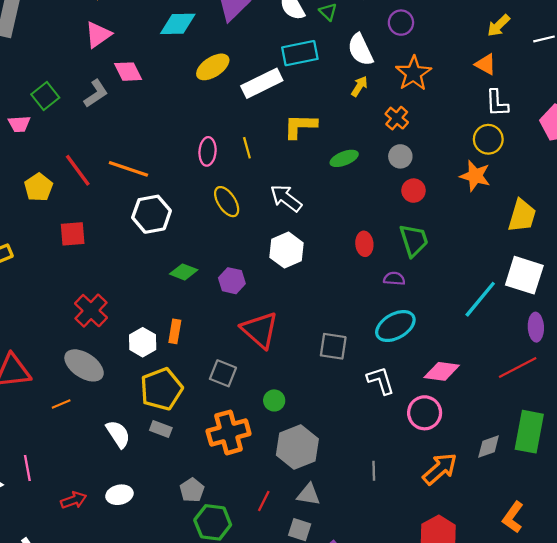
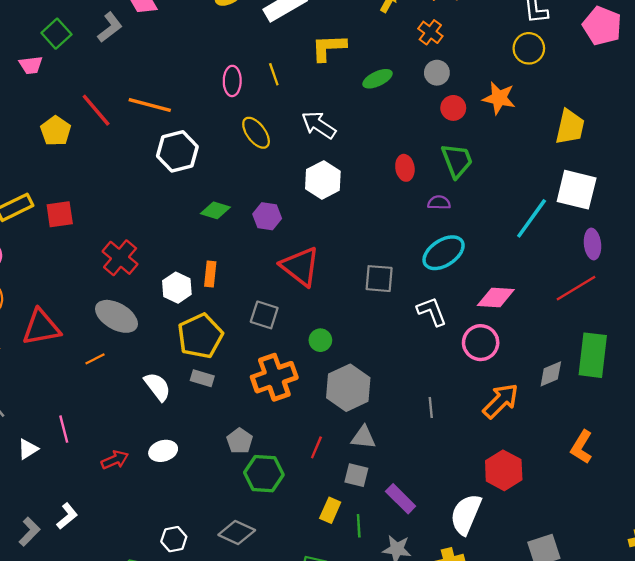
orange star: (475, 176) -> (499, 98), moved
red square: (73, 234) -> (60, 214), moved

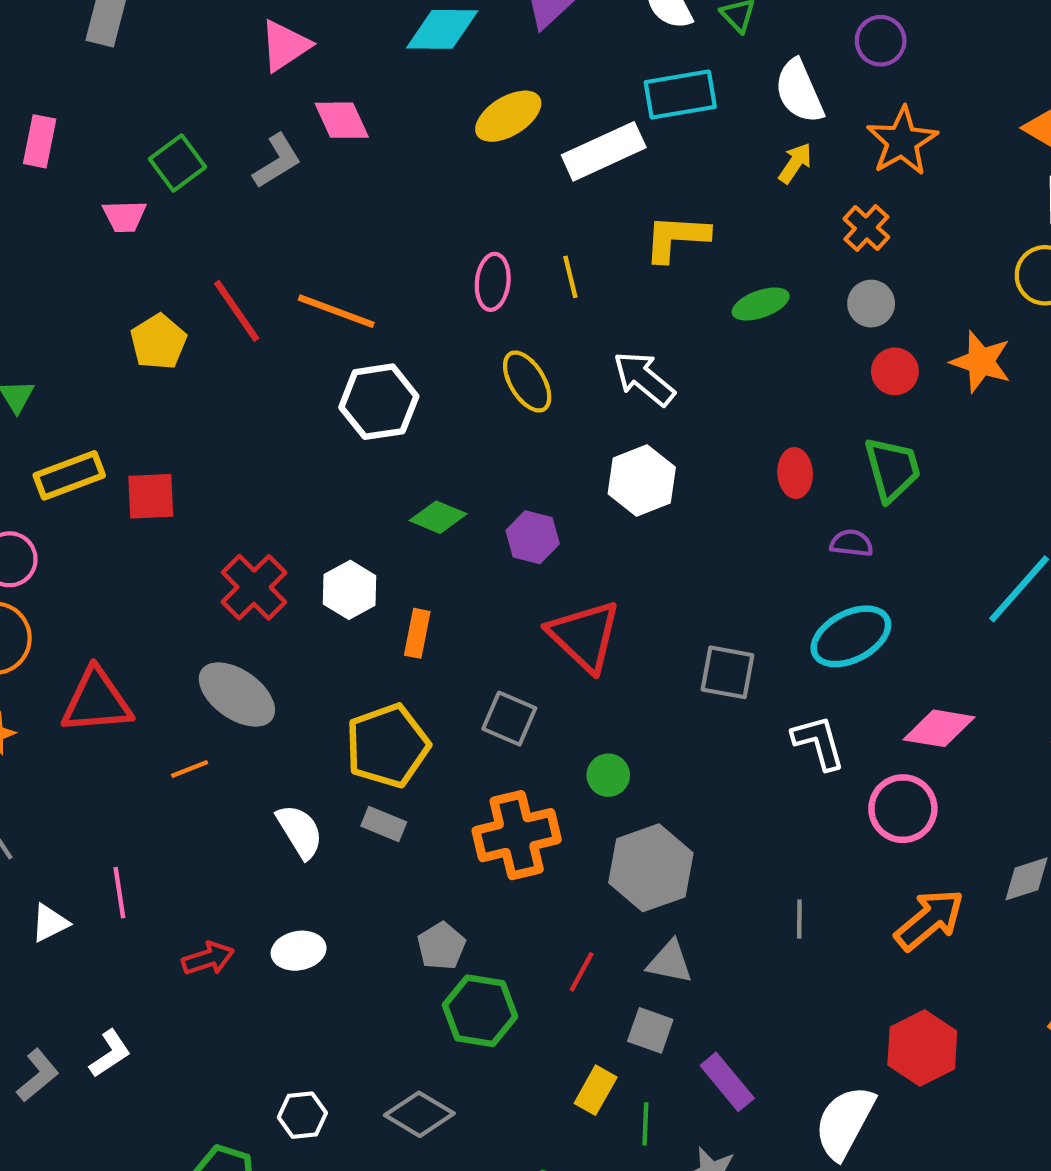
white hexagon: (177, 288) -> (350, 590), moved

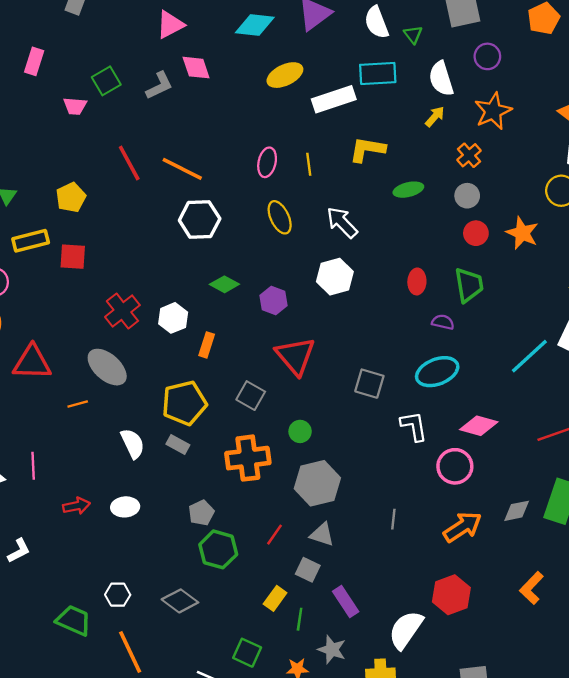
yellow pentagon: (158, 342) -> (71, 197), moved

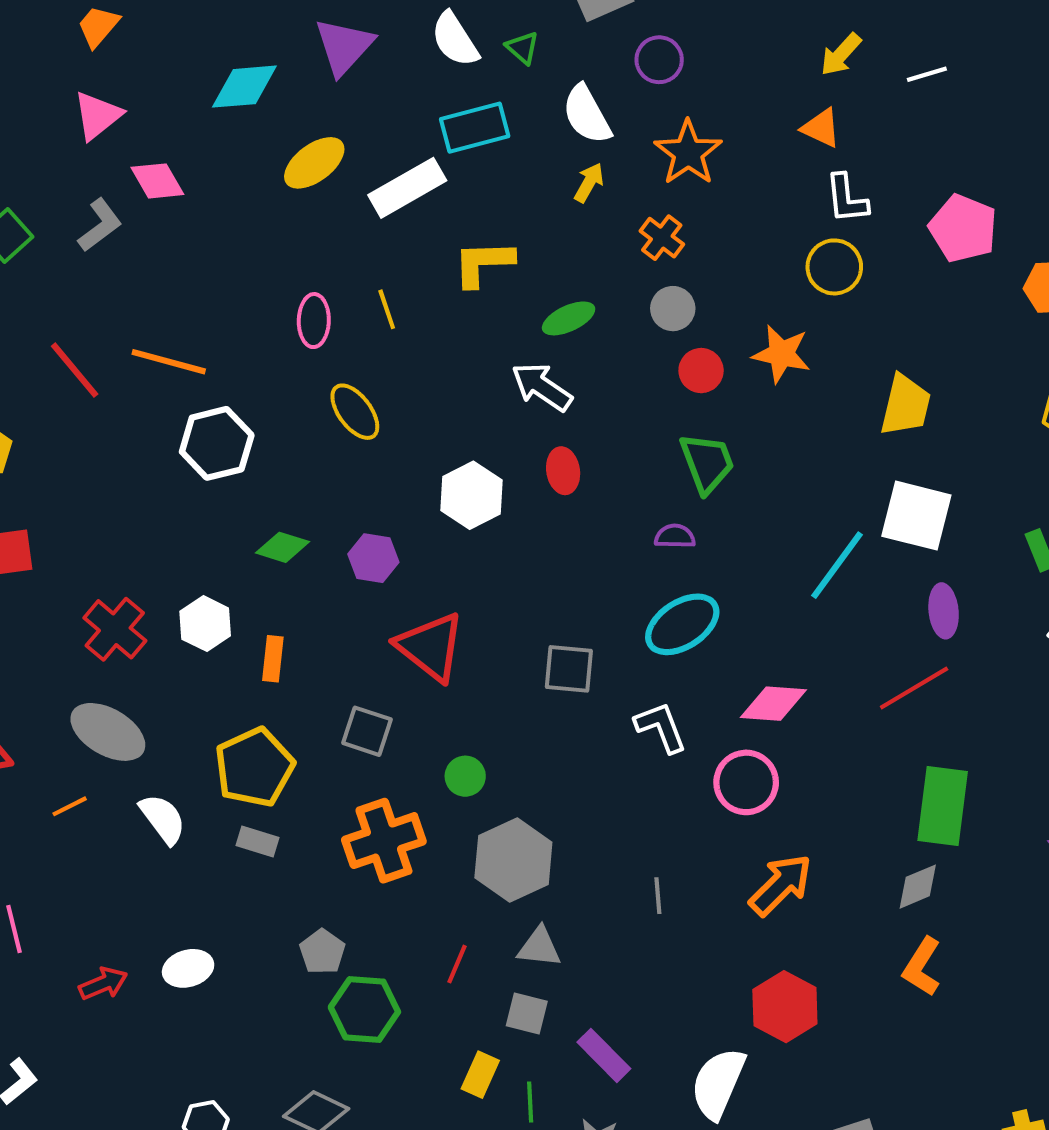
white arrow: (342, 222) -> (542, 387), moved
red ellipse: (417, 281) -> (563, 471), moved
white semicircle: (133, 444) -> (163, 819), moved
gray diamond: (517, 511) -> (918, 887), moved

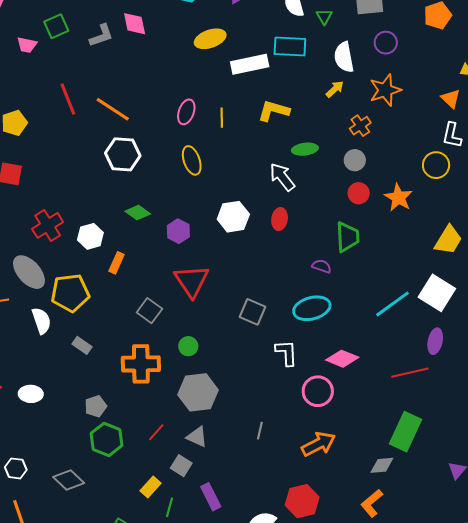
yellow pentagon: (254, 767) -> (70, 293), moved

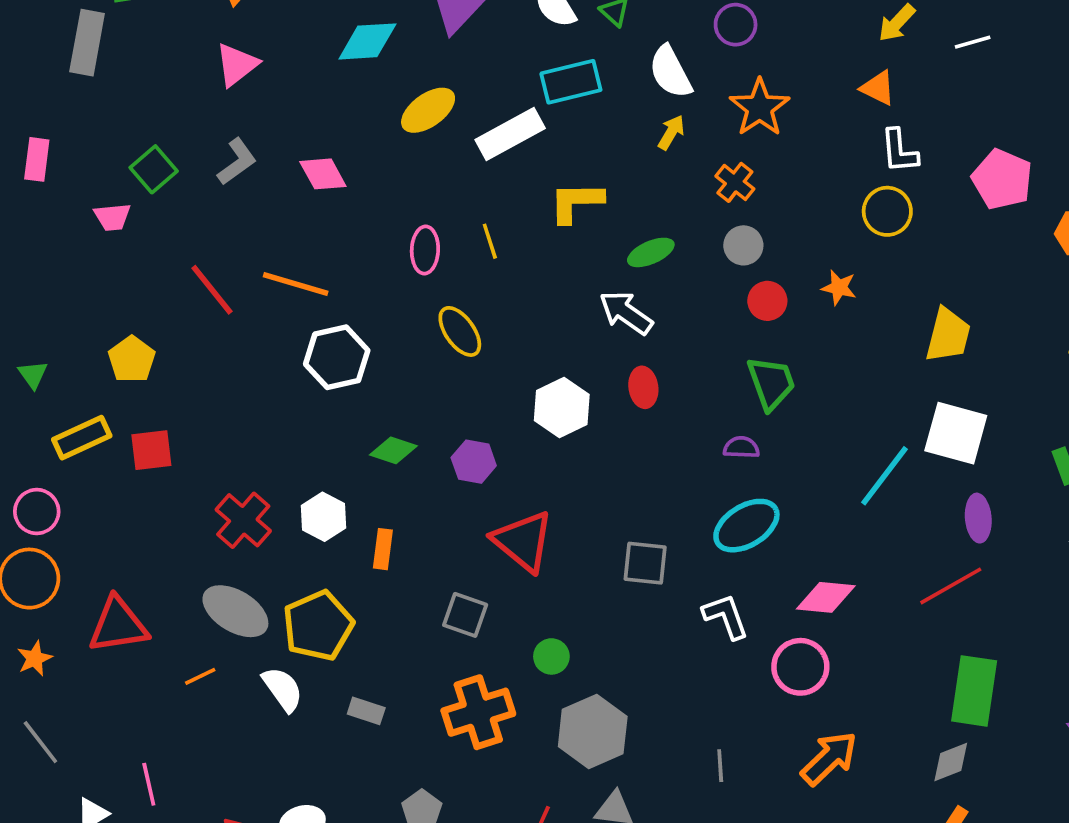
pink diamond: (135, 24) -> (323, 174), moved
orange star: (398, 198) -> (839, 288), size x0.7

